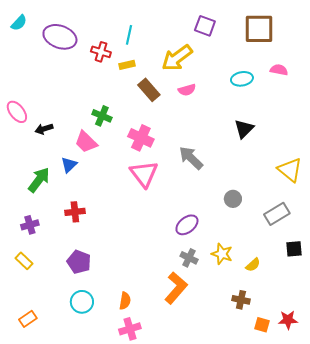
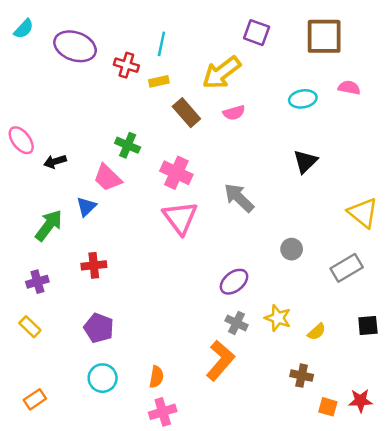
black square: (294, 249) -> (368, 325), moved

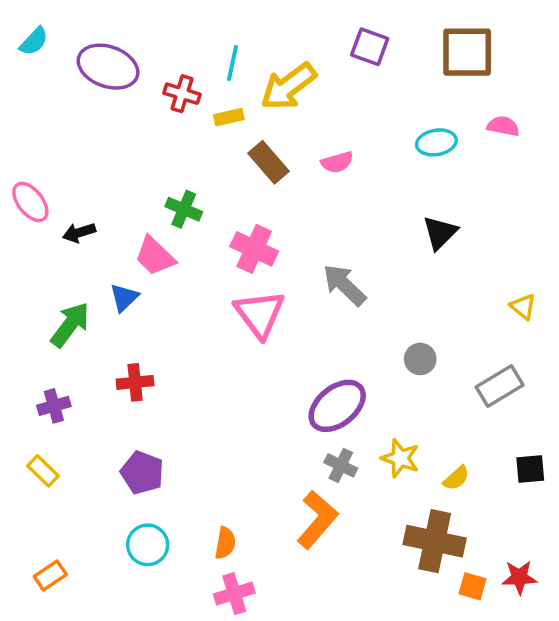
yellow arrow: (221, 73) -> (288, 86), moved
yellow triangle: (363, 213) -> (523, 307), size x0.6
purple ellipse: (234, 282) -> (337, 406), size x1.4
brown cross: (302, 376) -> (435, 541), size x1.8

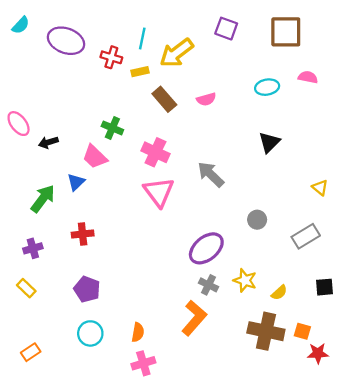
orange square: (473, 586) -> (302, 331), moved

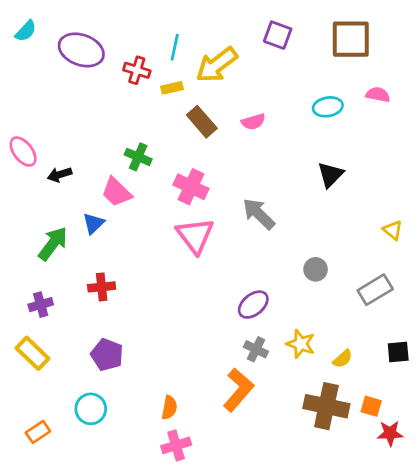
purple ellipse: (206, 248) -> (253, 305), size x0.7
yellow rectangle: (26, 288) -> (33, 353), size x1.4
cyan circle: (90, 333) -> (91, 409), moved

